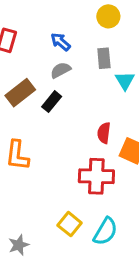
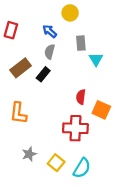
yellow circle: (108, 16) -> (70, 13), moved
gray semicircle: (61, 70) -> (50, 52), turned -48
gray star: (19, 245) -> (29, 154), moved

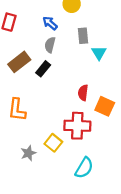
yellow square: (56, 163) -> (53, 143), moved

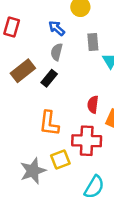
orange L-shape: (17, 110) -> (49, 123), moved
yellow square: (53, 143) -> (60, 160), turned 30
gray star: (28, 153) -> (33, 171), size x1.5

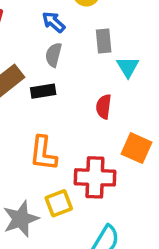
black rectangle: (49, 78) -> (43, 91), turned 42
red semicircle: (93, 105) -> (104, 107), moved

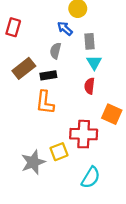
blue arrow: (54, 22) -> (65, 28), moved
cyan triangle: (128, 67) -> (94, 62), moved
orange L-shape: (43, 153) -> (45, 102), moved

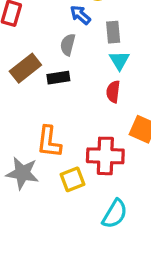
orange L-shape: (45, 102) -> (49, 142), moved
gray star: (33, 162) -> (22, 173), moved, turned 30

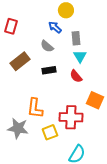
gray semicircle: (68, 45) -> (47, 46), turned -64
black rectangle: (58, 78) -> (49, 70), moved
red semicircle: (113, 92) -> (76, 76), turned -48

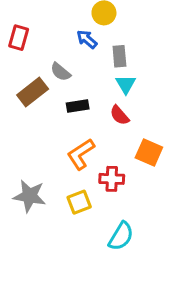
gray semicircle: (47, 46) -> (61, 72), moved
orange L-shape: (35, 108) -> (81, 154), moved, turned 50
red cross: (71, 117) -> (112, 179), size x0.7

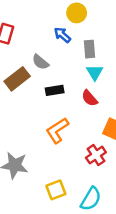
red cross: (112, 179) -> (96, 155), moved, turned -36
yellow square: (79, 202) -> (56, 190), moved

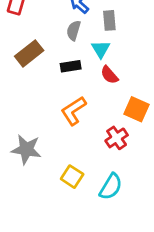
gray semicircle: (40, 62) -> (74, 31), moved, turned 66
cyan triangle: (95, 72) -> (101, 49), moved
yellow square: (56, 190) -> (72, 177), turned -36

